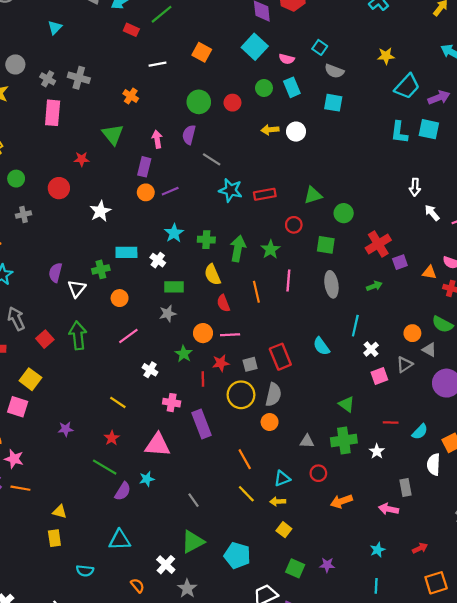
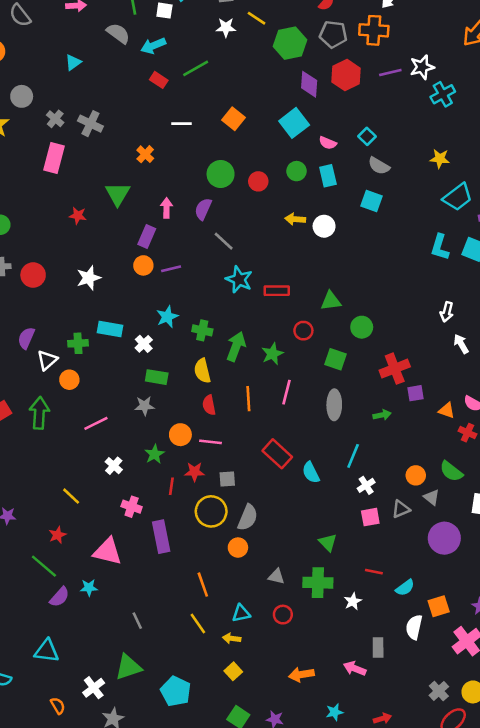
red circle: (59, 188) -> (33, 275), moved
orange circle: (120, 298) -> (69, 380), moved
red rectangle: (280, 357) -> (277, 454), moved, turned -35
orange arrow: (341, 501) -> (301, 675), moved

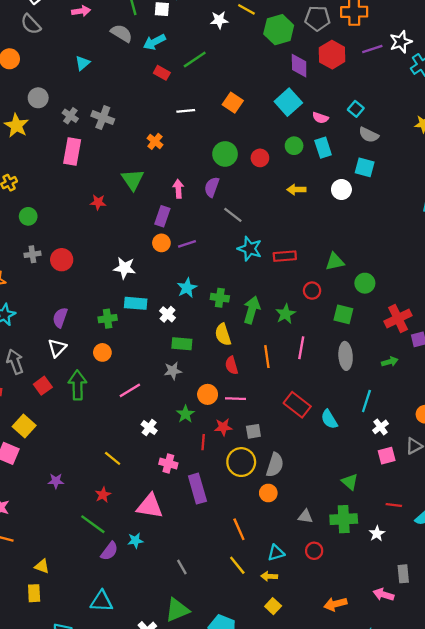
white circle: (324, 226) -> (341, 190), moved
white star: (89, 278) -> (125, 268), moved, turned 30
white triangle: (47, 360) -> (57, 348), moved

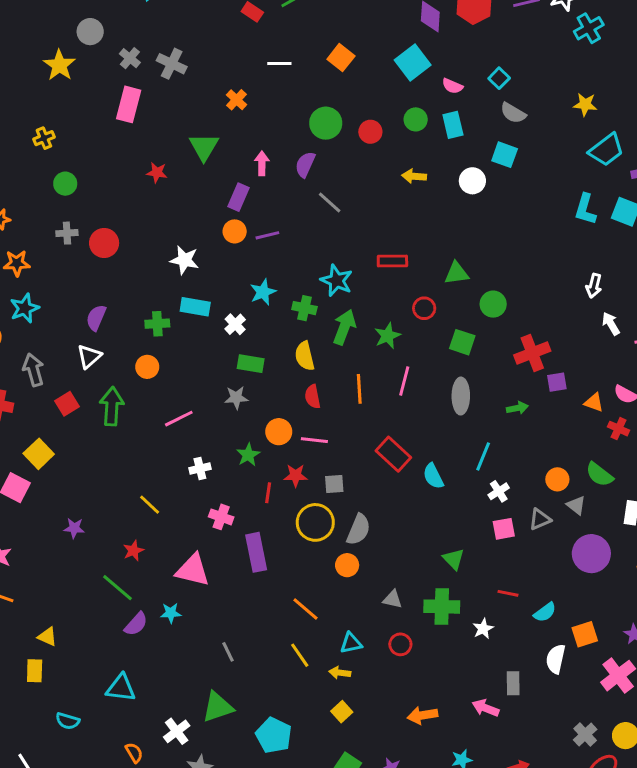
cyan star: (250, 249) -> (337, 281), moved
white cross: (149, 428) -> (200, 469), turned 35
orange line: (239, 529) -> (306, 609), turned -30

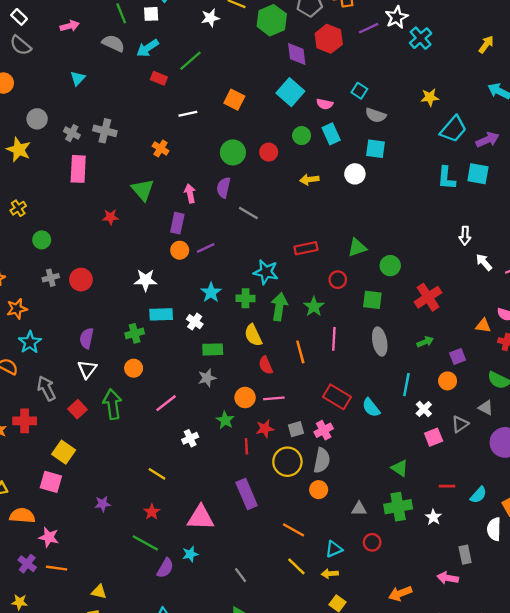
purple square: (557, 382) -> (458, 356), moved
orange circle: (557, 479) -> (448, 381), moved
pink cross: (221, 517) -> (324, 430), moved, turned -36

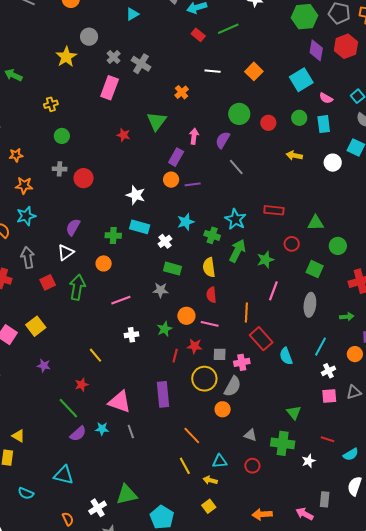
orange line: (300, 352) -> (246, 313), moved
yellow square: (64, 452) -> (36, 326), moved
gray line: (241, 575) -> (131, 431), moved

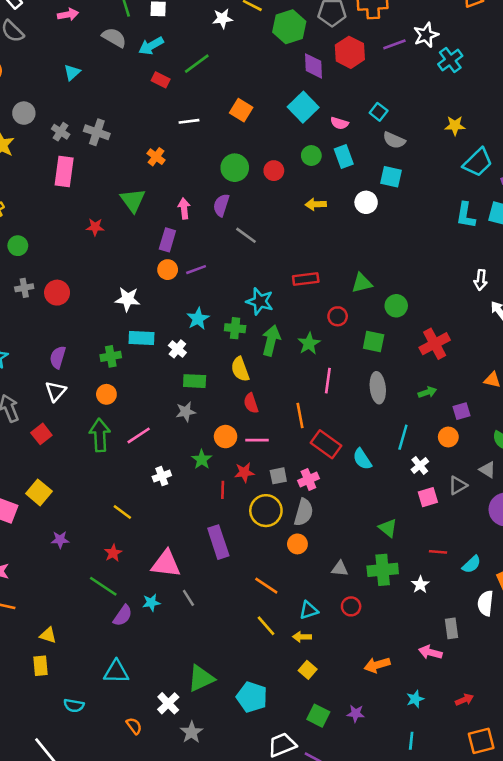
green arrow: (77, 287) -> (100, 435), moved

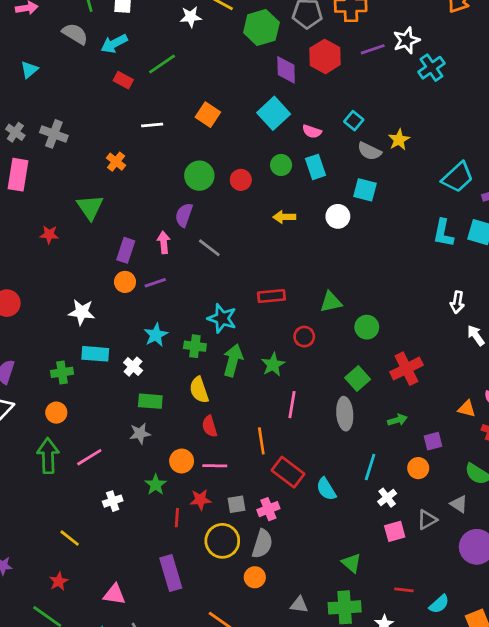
yellow star: (455, 126) -> (399, 140), moved, turned -30
pink arrow: (184, 209) -> (164, 242), moved
green square: (374, 341) -> (358, 379), moved, turned 35
pink triangle: (166, 564) -> (114, 594), size x0.7

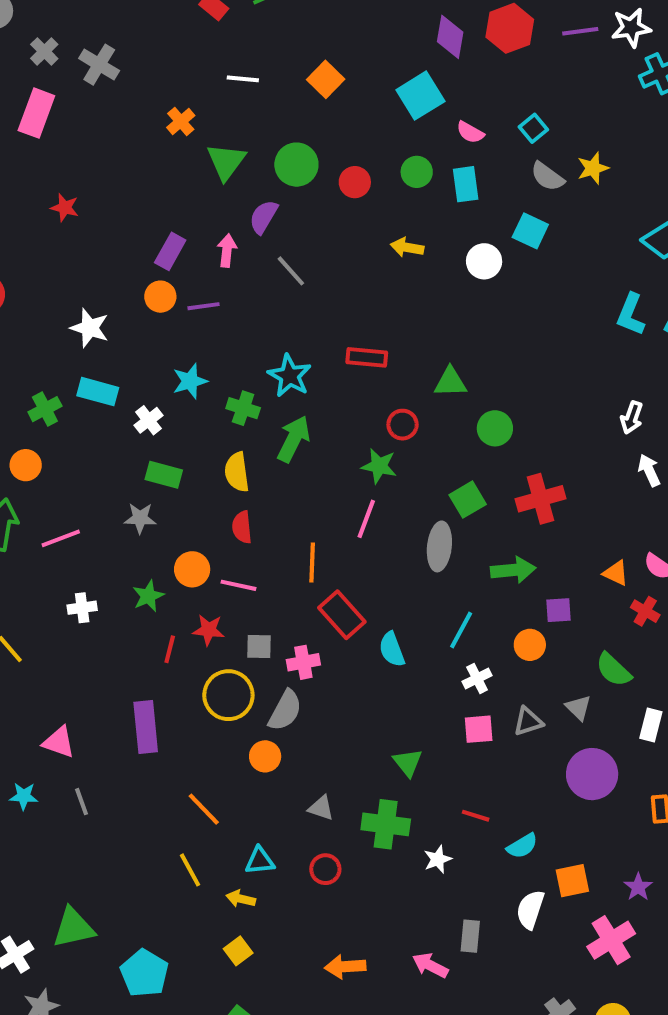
green triangle: (90, 207) -> (226, 162), moved
green star: (273, 365) -> (379, 466), moved, turned 30
green cross: (62, 372) -> (45, 409), turned -30
green arrow: (397, 420) -> (513, 570), size x1.5

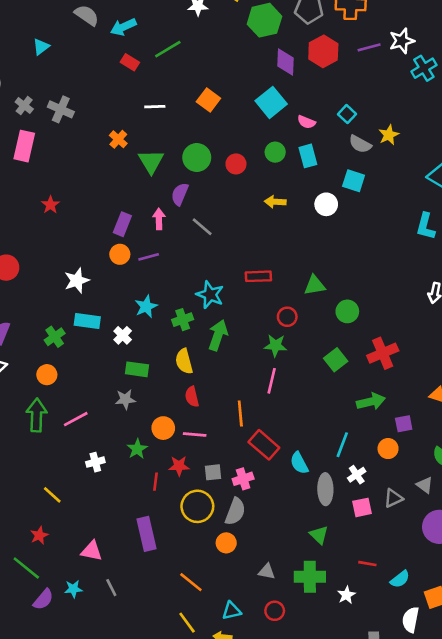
red star: (65, 208) -> (50, 205), turned 30
white star: (90, 328) -> (77, 281), turned -30
green cross: (243, 408) -> (183, 320), turned -30
gray ellipse: (439, 546) -> (325, 489), moved

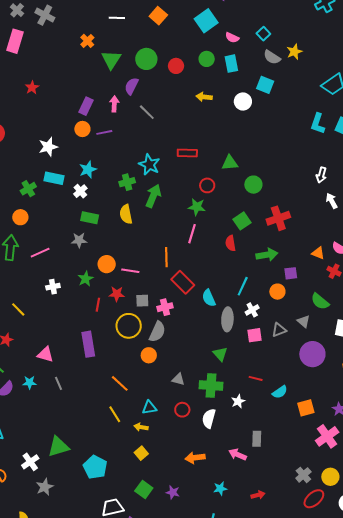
cyan star: (146, 307) -> (88, 170), moved
red semicircle: (192, 397) -> (230, 243), moved
white semicircle: (411, 620) -> (209, 418), moved

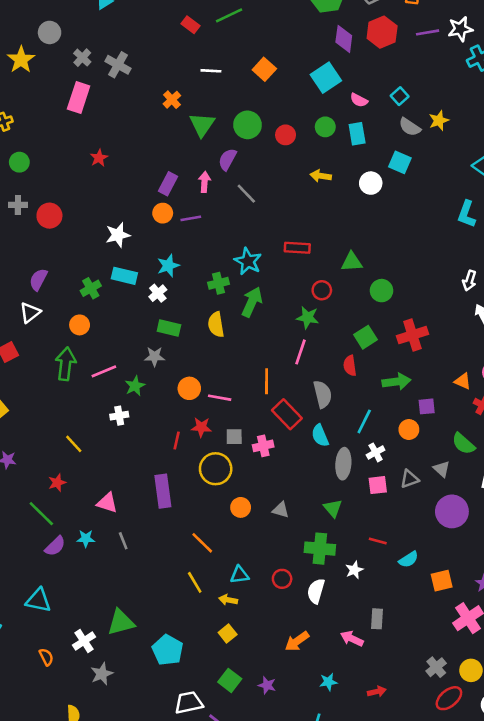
green star: (86, 279) -> (135, 386), moved
gray semicircle: (157, 332) -> (323, 394), moved, turned -40
gray triangle: (178, 379) -> (281, 510), moved
orange arrow: (195, 458) -> (297, 641), turned -30

